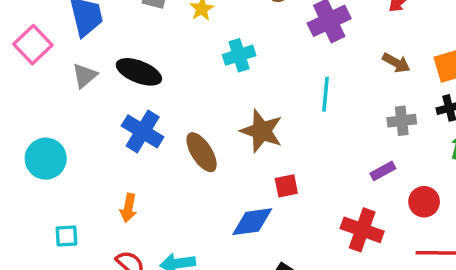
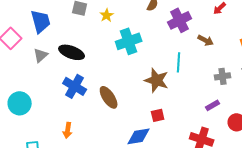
cyan cross: (239, 55) -> (129, 41), size x1.4
brown arrow: (396, 63) -> (206, 40), moved
brown star: (262, 131) -> (157, 80), moved

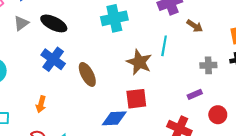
red square: (158, 115) -> (136, 99), size x1.5

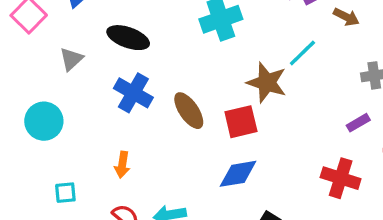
gray triangle: (21, 23) -> (71, 59), moved
cyan line: (164, 46) -> (302, 53), turned 42
red square: (136, 99) -> (241, 122), moved

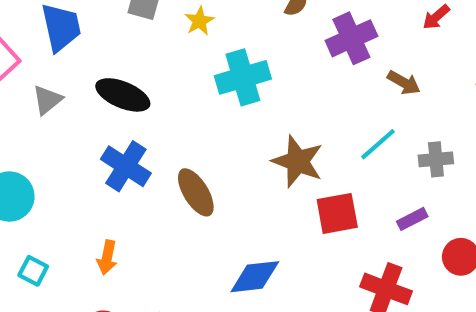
cyan line: (302, 53) -> (378, 144), moved
gray triangle: (71, 59) -> (47, 100), moved
red square: (241, 122) -> (337, 213), moved
cyan square: (65, 193) -> (33, 271), moved, turned 30

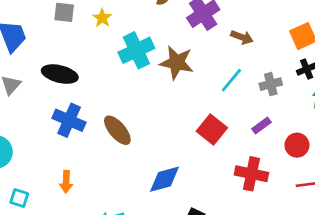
brown star: (298, 161) -> (177, 63), moved
red square: (337, 213) -> (212, 130), turned -32

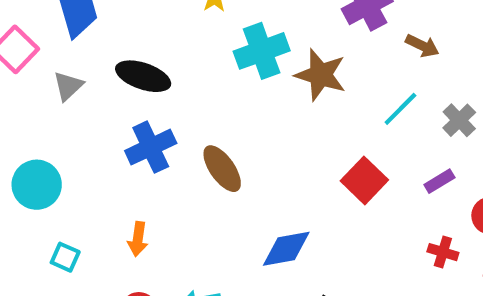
gray cross: (271, 84) -> (459, 120), turned -35
blue cross: (69, 120) -> (151, 147), turned 36
red cross: (251, 174) -> (443, 252), moved, size x0.6

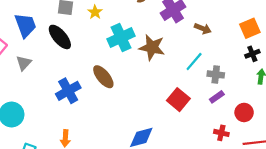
black ellipse: (143, 76) -> (60, 37), moved, turned 35
gray cross: (459, 120) -> (216, 74), moved, turned -35
brown ellipse: (222, 169) -> (103, 77), moved

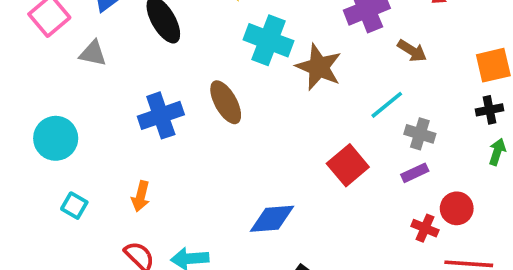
cyan cross: (121, 37) -> (269, 40), turned 35
gray triangle: (24, 63) -> (93, 53), turned 49
red cross: (221, 133) -> (425, 228), moved

